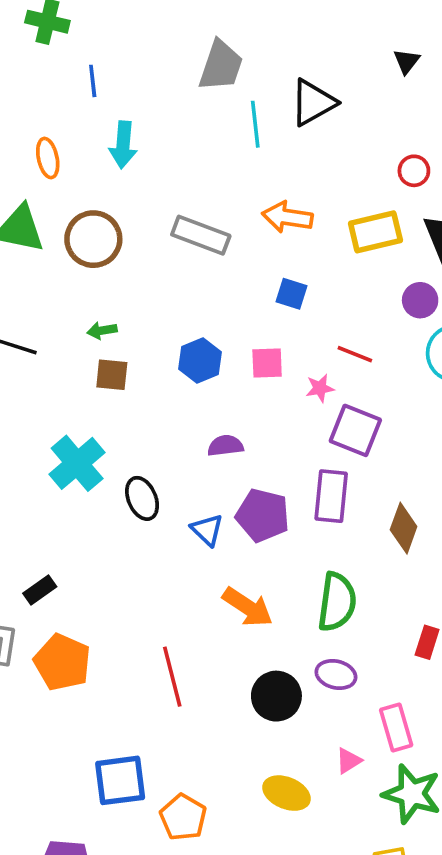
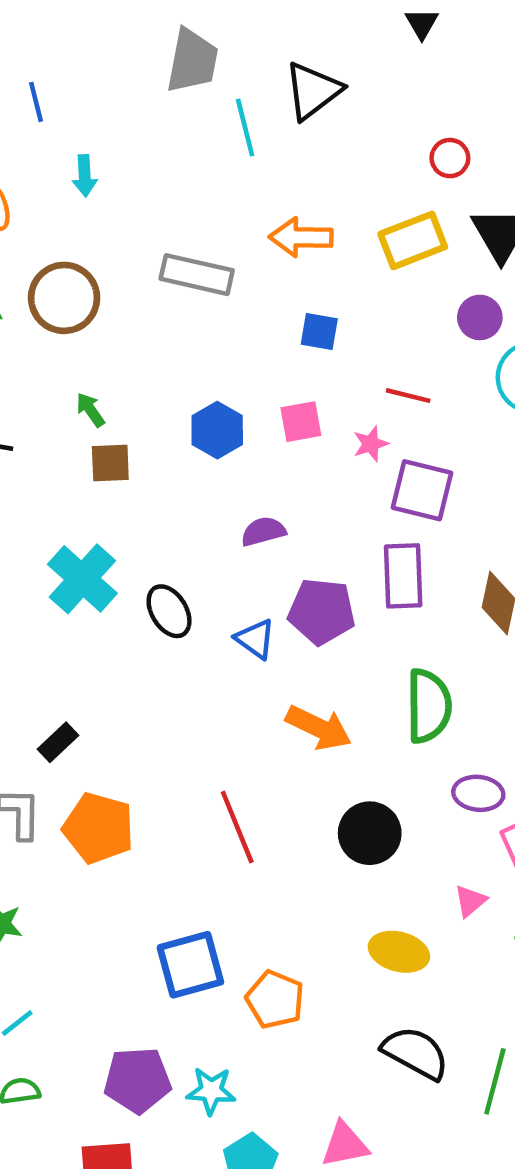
cyan arrow: (123, 145) -> (85, 176), size x0.7
green arrow: (102, 330) -> (90, 410), turned 72
purple ellipse: (336, 675) -> (478, 793), moved

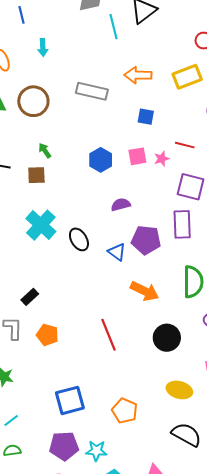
pink star: (371, 444) -> (162, 159), moved
brown square: (110, 463) -> (36, 175), moved
orange pentagon: (98, 828) -> (47, 335), size x0.7
blue square: (190, 965) -> (70, 400), moved

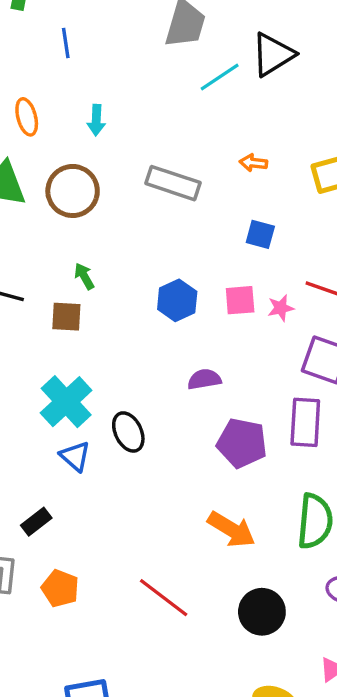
cyan line: (114, 27) -> (220, 77), turned 65
cyan arrow: (43, 47) -> (96, 120), moved
orange arrow: (138, 75) -> (253, 163), size x0.6
blue triangle: (117, 252) -> (75, 456), moved
red line: (108, 335) -> (164, 598), turned -36

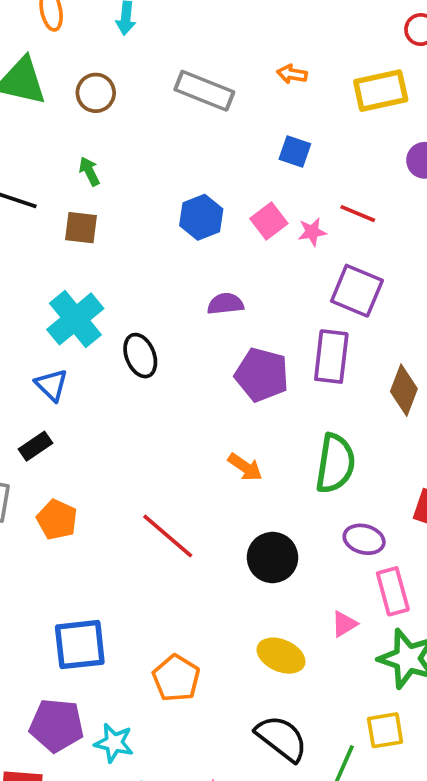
brown circle: (73, 191) -> (96, 93), size x0.7
green arrow: (84, 276) -> (89, 171), moved
pink square: (240, 300) -> (269, 221), turned -36
blue triangle: (75, 456) -> (52, 385), moved
orange arrow: (231, 529) -> (245, 467), size x0.7

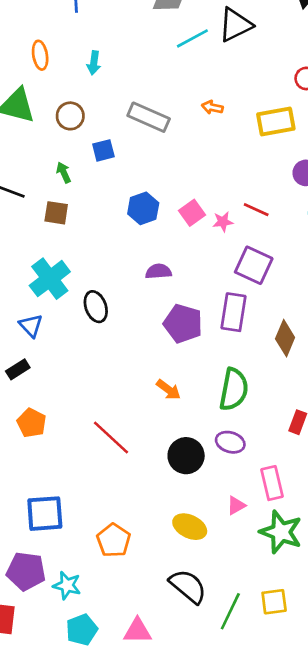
blue square: (295, 151) -> (103, 150), moved, turned -35
purple ellipse: (364, 539) -> (230, 442), moved
yellow square: (385, 730) -> (274, 602), moved

